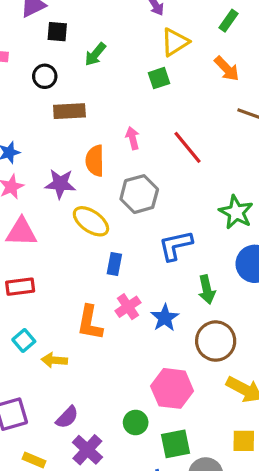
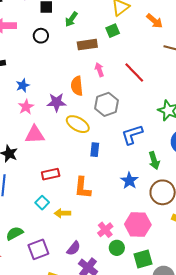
brown rectangle: (69, 111) -> (87, 45), moved
red rectangle: (20, 287) -> (51, 174), moved
pink cross: (128, 307) -> (105, 230), moved

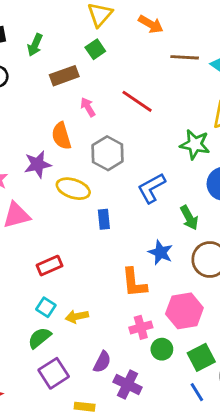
orange L-shape: (83, 188) -> (134, 283), moved
pink cross: (105, 230) -> (141, 327), turned 35
green semicircle: (15, 233) -> (39, 338), moved

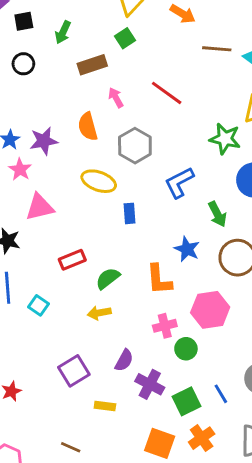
purple star: (38, 164) -> (44, 141), moved
cyan square: (46, 307) -> (38, 305), moved
green semicircle: (39, 338) -> (108, 278), moved
green square: (201, 357) -> (186, 401), moved

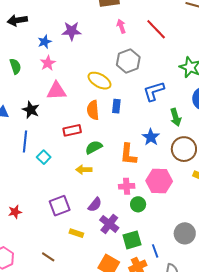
orange semicircle: (88, 127) -> (93, 110), moved
purple star: (44, 141) -> (72, 31), moved
blue line: (221, 394) -> (155, 251), moved

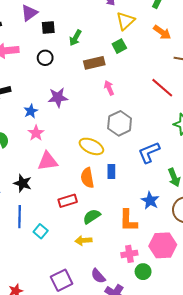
red line: (156, 29) -> (162, 88), moved
purple semicircle: (95, 205) -> (98, 276), turned 105

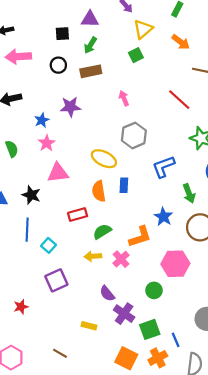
purple triangle: (29, 13) -> (90, 19), moved, turned 36
brown rectangle: (94, 63) -> (91, 71), moved
orange L-shape: (128, 220) -> (140, 237), turned -110
pink cross: (129, 254) -> (121, 259), moved, turned -35
purple square: (62, 280) -> (56, 280), moved

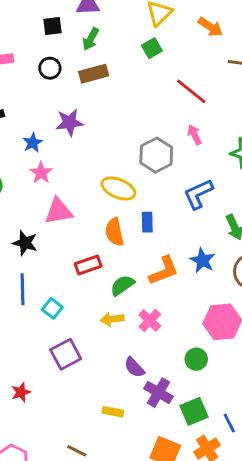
pink arrow: (124, 98) -> (194, 135), moved
red line: (179, 100) -> (191, 91), moved
orange L-shape: (140, 237) -> (164, 271), moved

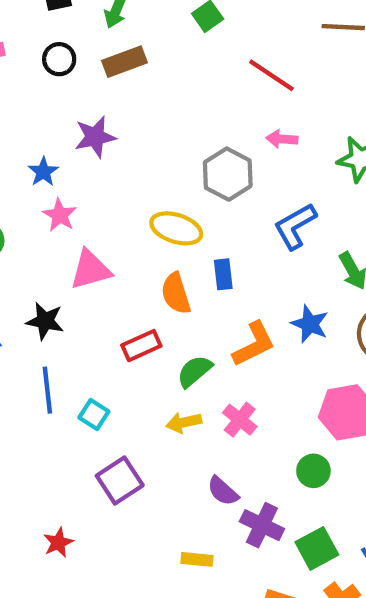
pink arrow: (194, 135) -> (282, 139), turned -54

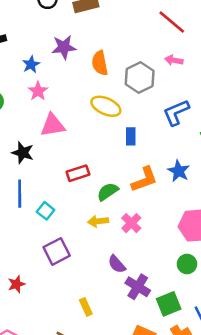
orange semicircle: (176, 293) -> (100, 63), moved
green circle: (313, 471) -> (187, 264), moved
yellow rectangle: (197, 559) -> (86, 307), moved, turned 54

